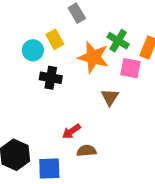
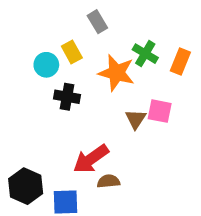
pink square: (130, 68) -> (160, 111), moved
red arrow: (71, 131) -> (91, 159), size x1.6

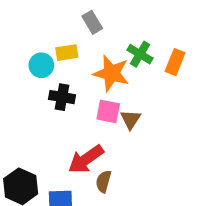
yellow rectangle: (72, 52) -> (67, 53), turned -70
pink square: (160, 111) -> (108, 111), moved
brown semicircle: (109, 181) -> (103, 181), turned -70

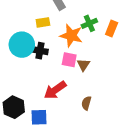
green cross: (140, 54) -> (89, 23), turned 35
cyan circle: (41, 65) -> (22, 45), moved, size x1.6
brown semicircle: (103, 181) -> (86, 103), moved

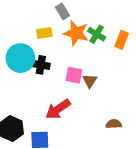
green cross: (89, 23) -> (97, 34), turned -35
orange star: (71, 36) -> (76, 33), moved
brown semicircle: (86, 103) -> (114, 124), moved, turned 72

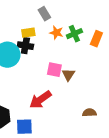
orange star: (76, 33) -> (56, 33), size x0.6
green cross: (97, 34) -> (74, 34), turned 35
black cross: (41, 65) -> (25, 46), moved

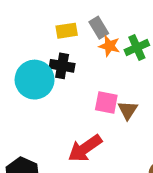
gray rectangle: (44, 14) -> (99, 28), moved
yellow rectangle: (28, 33) -> (67, 31), moved

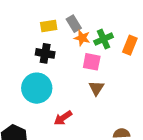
cyan circle: (35, 80) -> (37, 88), moved
pink square: (106, 102) -> (92, 62), moved
red arrow: (85, 148) -> (63, 118), size x0.7

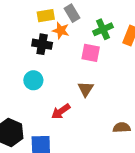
orange star: (82, 38) -> (61, 31), moved
cyan circle: (37, 88) -> (33, 80), size x0.6
brown triangle: (96, 88) -> (86, 89), moved

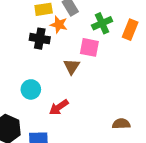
cyan circle: (33, 80) -> (31, 89), moved
brown triangle: (86, 89) -> (72, 67), moved

